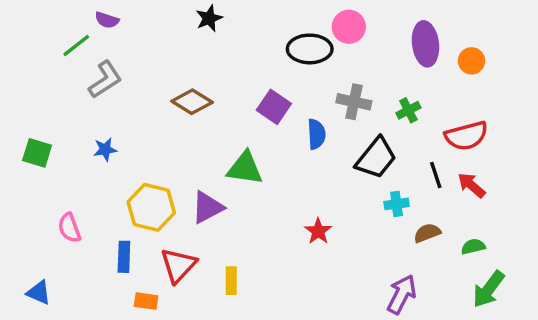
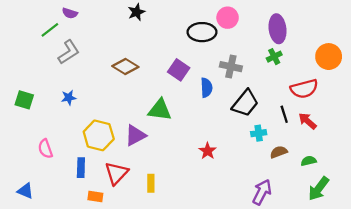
orange circle: (471, 61) -> (329, 57), moved, size x1.5
green cross: (408, 110) -> (274, 57), moved

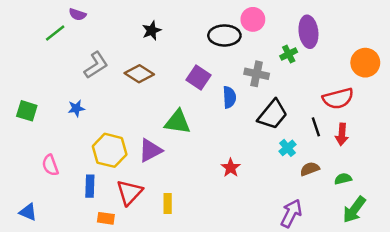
black star: (136, 12) -> (152, 31), moved
gray L-shape: (69, 52) -> (96, 65), moved
green cross: (274, 57) -> (289, 54), moved
red arrow: (308, 121) -> (342, 134), turned -126
cyan cross: (259, 133) -> (287, 148), turned -32

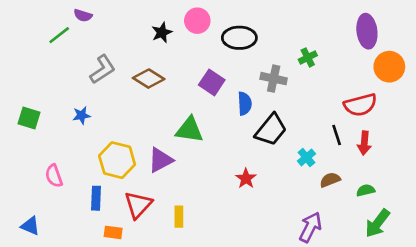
pink circle: (253, 19) -> (197, 21), moved
purple ellipse: (308, 32) -> (367, 31), moved
black trapezoid: (273, 115) -> (271, 130), moved

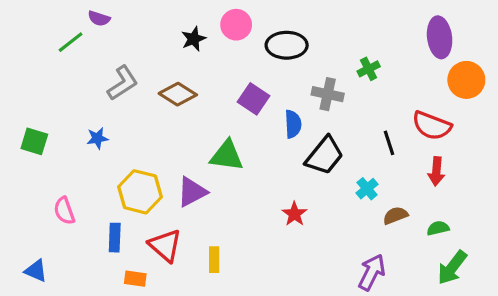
red semicircle: (360, 105) -> (432, 126), turned 36
black line: (337, 135) -> (389, 143), moved
red triangle: (138, 205) -> (165, 245), turned -32

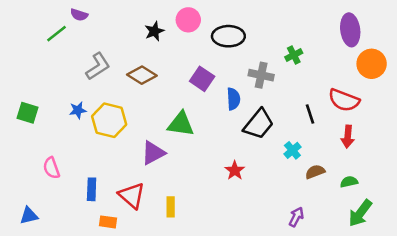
yellow hexagon: (140, 192) -> (109, 120), moved
blue triangle: (36, 271) -> (29, 216), turned -36
purple arrow: (372, 272) -> (296, 217), size x0.7

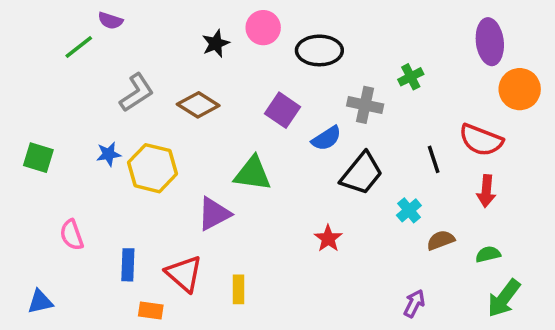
blue semicircle: (233, 99) -> (326, 138), turned 60

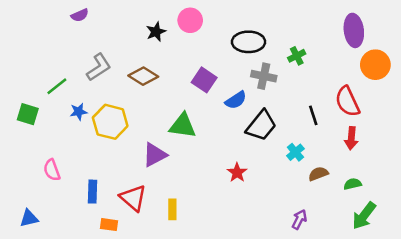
purple semicircle: (110, 21) -> (80, 15), turned -42
green line: (79, 47) -> (57, 86), moved
black ellipse: (319, 50) -> (249, 42), moved
red semicircle: (481, 140) -> (347, 101), turned 44

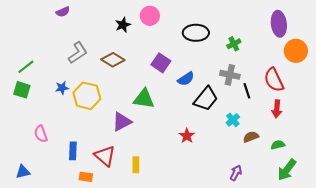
gray cross: (264, 76) -> (230, 75), moved
green line: (57, 86) -> (26, 67), moved

